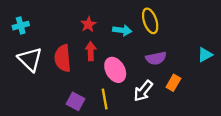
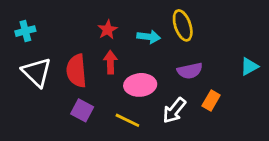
pink ellipse: (115, 70) -> (140, 85), turned -65
yellow line: (105, 99) -> (127, 120), turned -54
purple square: (76, 101) -> (82, 110), moved

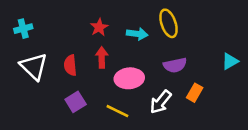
red semicircle: (76, 71) -> (70, 65), size x0.7
purple square: (82, 110) -> (76, 102), turned 30

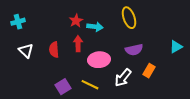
cyan arrow: (137, 34) -> (95, 27), moved
white triangle: (34, 67) -> (26, 51), size x0.7
purple square: (76, 102) -> (63, 87), moved

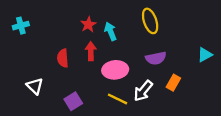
cyan arrow: (95, 27) -> (110, 31), turned -119
white triangle: (26, 51) -> (35, 86), moved
yellow line: (90, 85) -> (117, 99), moved

